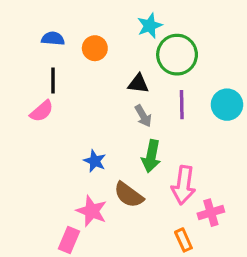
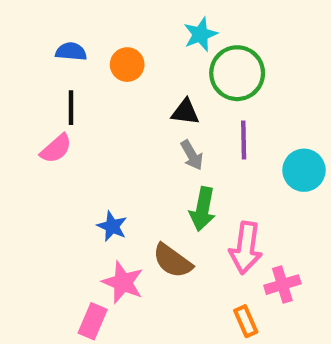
cyan circle: (227, 105) -> (304, 170), moved
blue star: (95, 161) -> (112, 226), moved

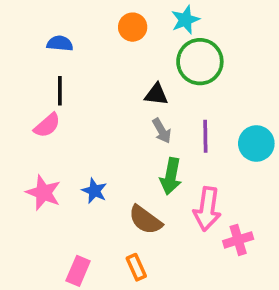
cyan star: (200, 34) -> (185, 20), moved
orange circle: (127, 65) -> (133, 27), moved
purple line: (244, 140) -> (205, 136), moved
pink star: (123, 282) -> (43, 193), moved
orange rectangle: (246, 321) -> (136, 267), moved

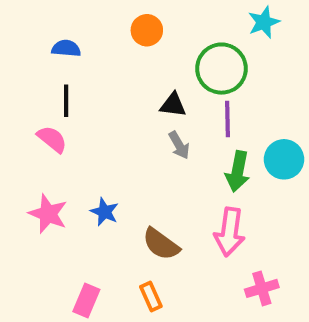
cyan star: (185, 20) -> (264, 22), moved
pink semicircle: (47, 125) -> (52, 139), turned -100
purple line: (205, 136) -> (228, 119), moved
green arrow: (171, 176) -> (238, 171), moved
pink cross: (238, 240) -> (262, 288), moved

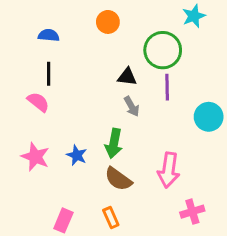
green arrow: (238, 171) -> (114, 143), moved

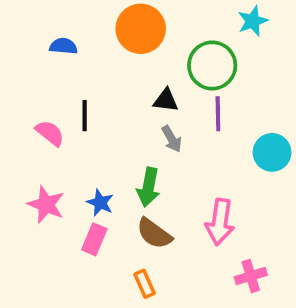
orange circle: (108, 22) -> (141, 29), size x1.6
black line: (49, 74) -> (85, 116), moved
pink rectangle: (63, 220) -> (94, 239), moved

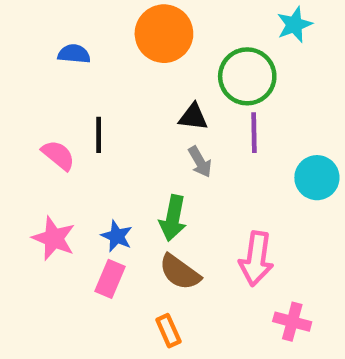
pink cross: (251, 276) -> (292, 322), turned 32

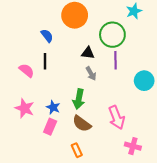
blue semicircle: (74, 54) -> (47, 36), moved, turned 48
pink arrow: (256, 259) -> (117, 117), turned -30

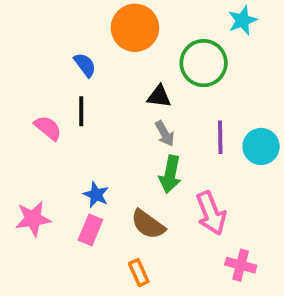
purple line: (116, 60) -> (220, 137), moved
green arrow: (79, 99) -> (170, 174), moved
pink star: (25, 108) -> (33, 219), moved, turned -30

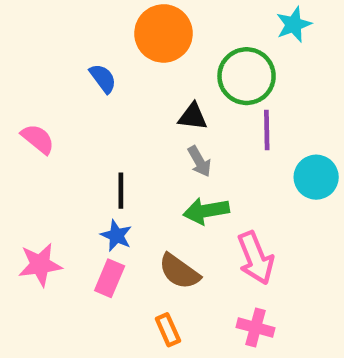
black line: (81, 111) -> (121, 191), moved
pink semicircle: (48, 128) -> (38, 139), moved
purple line: (220, 137) -> (267, 130), moved
green arrow: (170, 174) -> (206, 211), turned 69
pink cross: (241, 265) -> (256, 328), moved

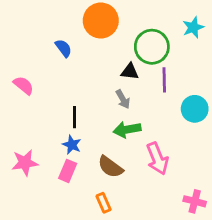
cyan star: (294, 24) -> (193, 27), moved
black triangle: (193, 117) -> (130, 72), moved
pink cross: (256, 328) -> (195, 201), moved

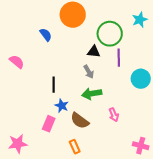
blue star: (72, 145) -> (62, 106), moved
pink arrow: (157, 159) -> (114, 115), size x0.6
pink star: (25, 163) -> (18, 144), moved

